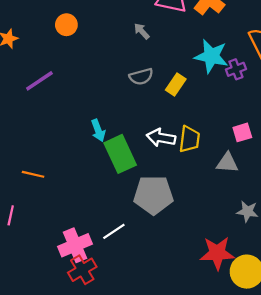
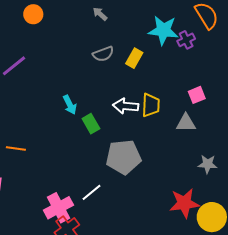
green rectangle: (120, 154) -> (91, 124), size x0.6

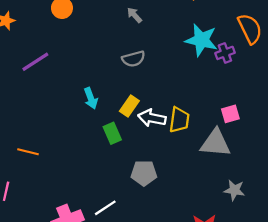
yellow rectangle: (134, 58) -> (129, 106), moved
cyan arrow: (70, 105) -> (91, 98), moved
gray triangle: (186, 123) -> (215, 143), size x1.4
gray pentagon: (123, 157) -> (144, 173), size x0.7

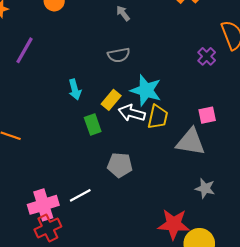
cyan star: (201, 40) -> (146, 90), moved
purple cross: (225, 53) -> (207, 56), turned -30
purple line: (35, 62) -> (25, 50), turned -32

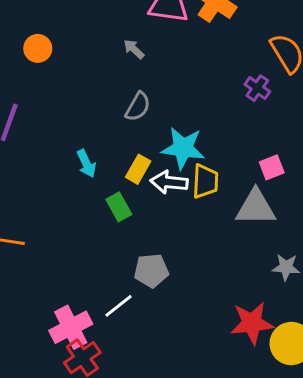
gray semicircle: (119, 55) -> (138, 107), turned -40
gray pentagon: (120, 165) -> (151, 271), moved

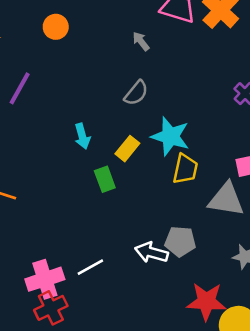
white arrow: (169, 182) -> (152, 253), moved
gray pentagon: (151, 271) -> (180, 241), moved

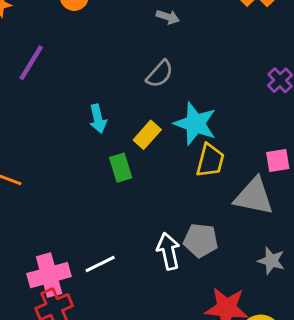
gray arrow: (141, 41) -> (168, 17), turned 144
white arrow: (152, 253) -> (168, 251), turned 60

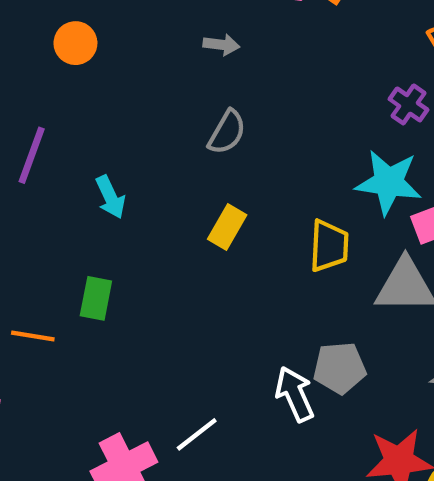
cyan arrow: (98, 119) -> (110, 197), moved
cyan star: (195, 124) -> (389, 182), moved
green rectangle: (121, 168) -> (96, 298), moved, turned 40

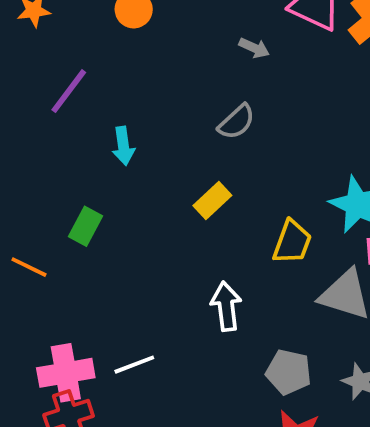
orange line: (33, 336) -> (29, 267), moved
gray pentagon: (340, 368) -> (289, 372), moved
white arrow: (295, 394) -> (226, 306), moved

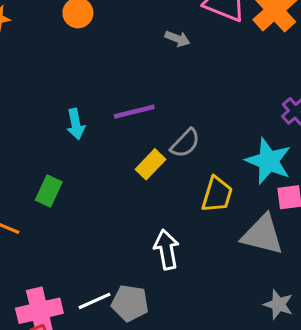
purple line: (69, 91) -> (134, 112), moved, turned 42
gray semicircle: (237, 122) -> (185, 143), moved
gray pentagon: (289, 372) -> (130, 303), moved

